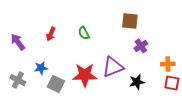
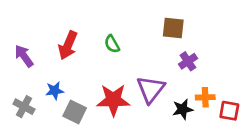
red arrow: (51, 34) -> (68, 45), size x1.5
orange cross: (168, 64) -> (205, 97), moved
purple triangle: (113, 67) -> (151, 89), turned -30

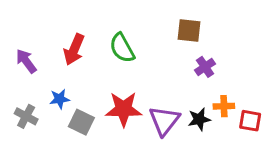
green semicircle: (112, 44) -> (122, 48), size x1.5
purple triangle: (151, 89) -> (164, 121), moved

